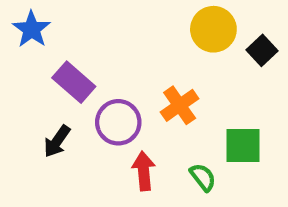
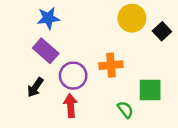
blue star: (32, 29) -> (48, 18), moved, turned 30
orange cross: (180, 105) -> (111, 65), turned 30
red arrow: (144, 171) -> (71, 106), moved

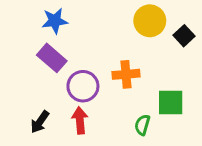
black arrow: (35, 87) -> (40, 122), moved
green semicircle: (125, 110) -> (142, 125), turned -126

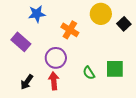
purple rectangle: (52, 58) -> (21, 42), moved
orange cross: (126, 74) -> (70, 30), moved, turned 36
green semicircle: (142, 125) -> (89, 73), moved, turned -48

